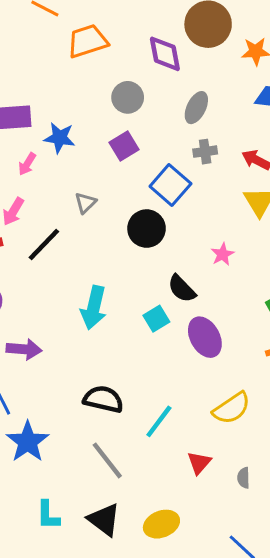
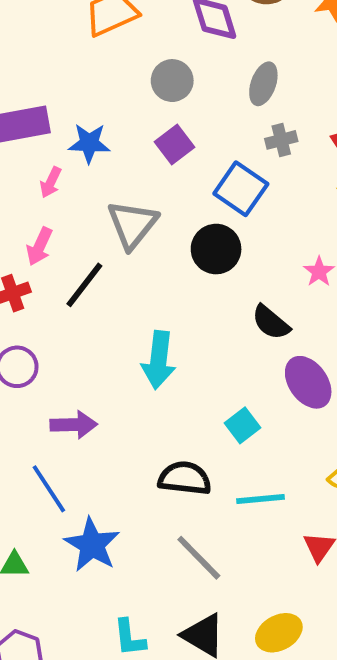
gray triangle: (85, 203) -> (132, 224), size x1.8
cyan square: (156, 319) -> (242, 425), moved
cyan line: (159, 421) -> (260, 499), turned 54

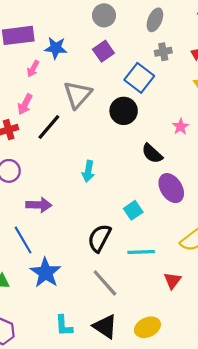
cyan arrow: (159, 360) -> (88, 171), size x0.7
black semicircle: (185, 478) -> (99, 238), turned -72

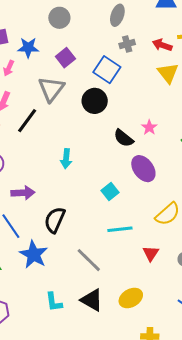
gray circle: (104, 15) -> (59, 18), moved
purple square: (103, 51) -> (65, 58), moved
pink star: (181, 127) -> (149, 127), moved
black semicircle: (99, 238) -> (55, 220), moved

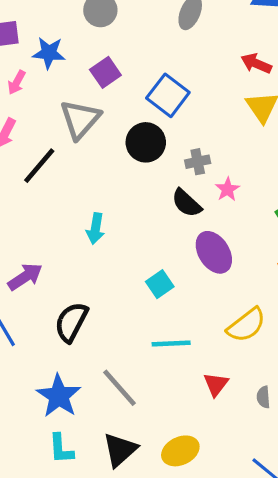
gray cross: (127, 44) -> (198, 162), moved
purple arrow: (23, 193) -> (25, 277), turned -35
blue star: (34, 255) -> (59, 396), moved
black triangle: (92, 300) -> (120, 450), turned 45

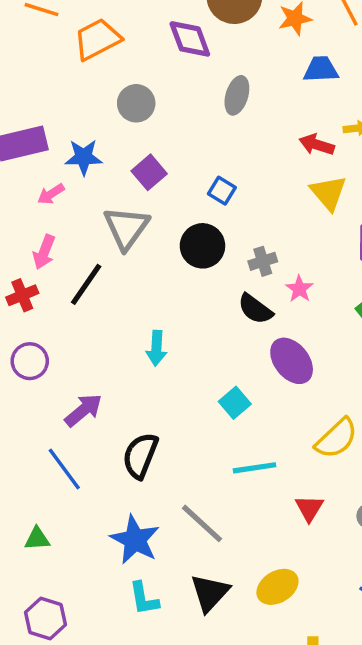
pink arrow: (17, 82) -> (51, 194), turned 35
blue square: (168, 95) -> (222, 191), size x0.6

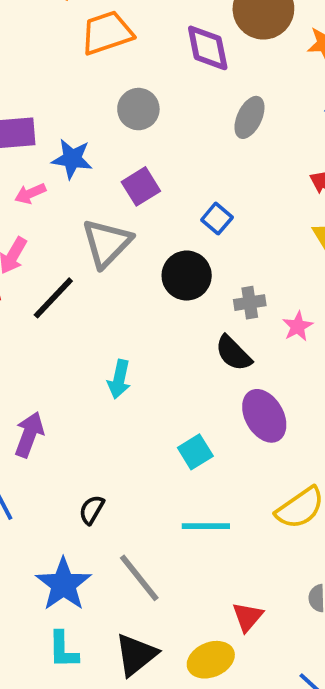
pink star: (299, 289) -> (298, 326), moved
purple arrow: (83, 410) -> (29, 435), turned -39
black semicircle: (140, 456) -> (92, 510), moved, size x0.6
red triangle: (309, 508) -> (248, 617), moved

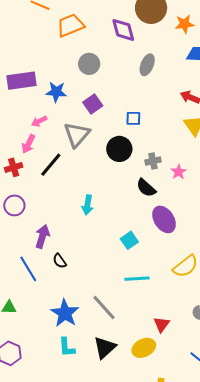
pink arrow: (30, 194) -> (39, 121), moved
blue square: (217, 219) -> (133, 118), turned -35
black semicircle: (92, 510) -> (60, 261), moved, turned -63

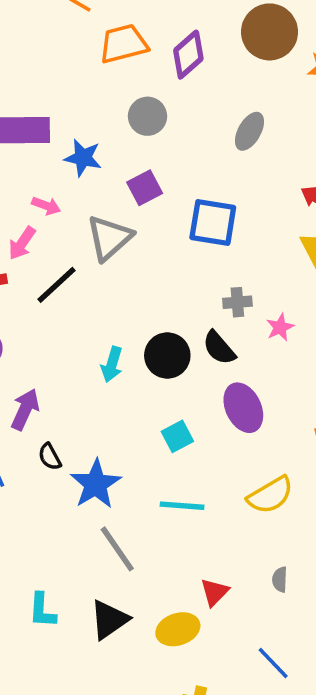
purple diamond: (123, 30) -> (188, 55), moved, turned 56
blue square: (133, 118) -> (213, 222), size x1.8
pink arrow: (39, 121) -> (46, 206), turned -140
black circle: (119, 149) -> (167, 355), moved
blue star: (65, 313) -> (96, 484), moved

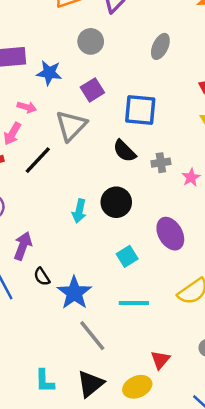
black semicircle: (219, 348) -> (124, 151), moved

